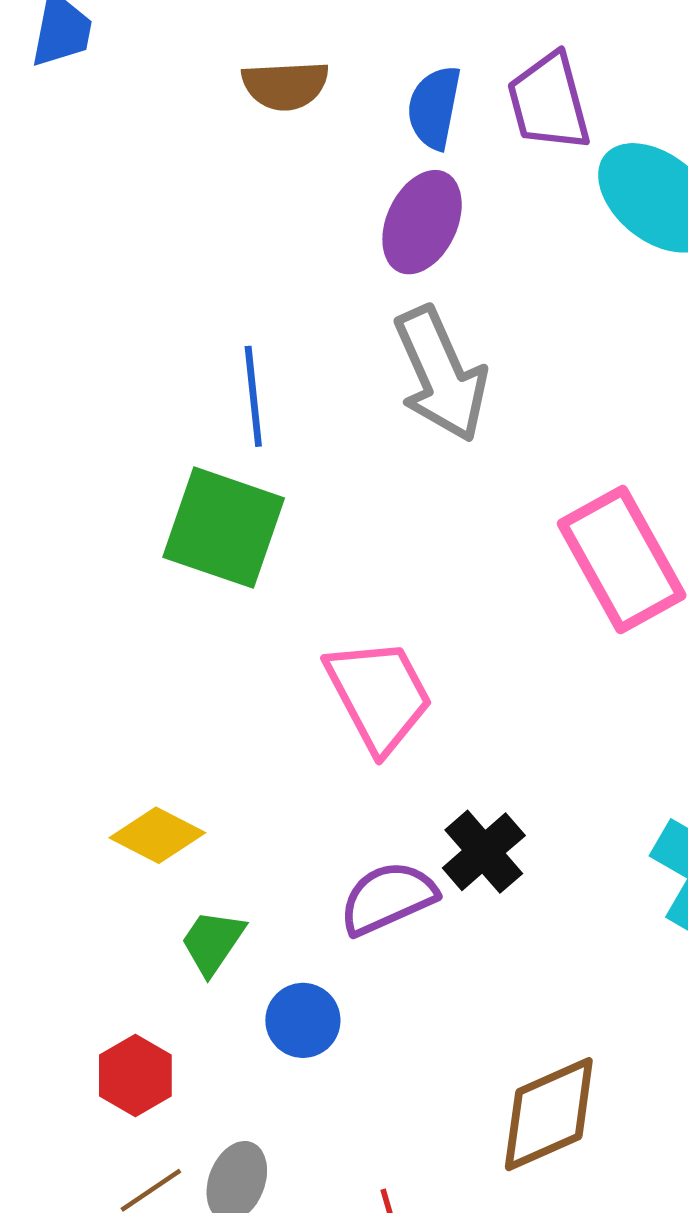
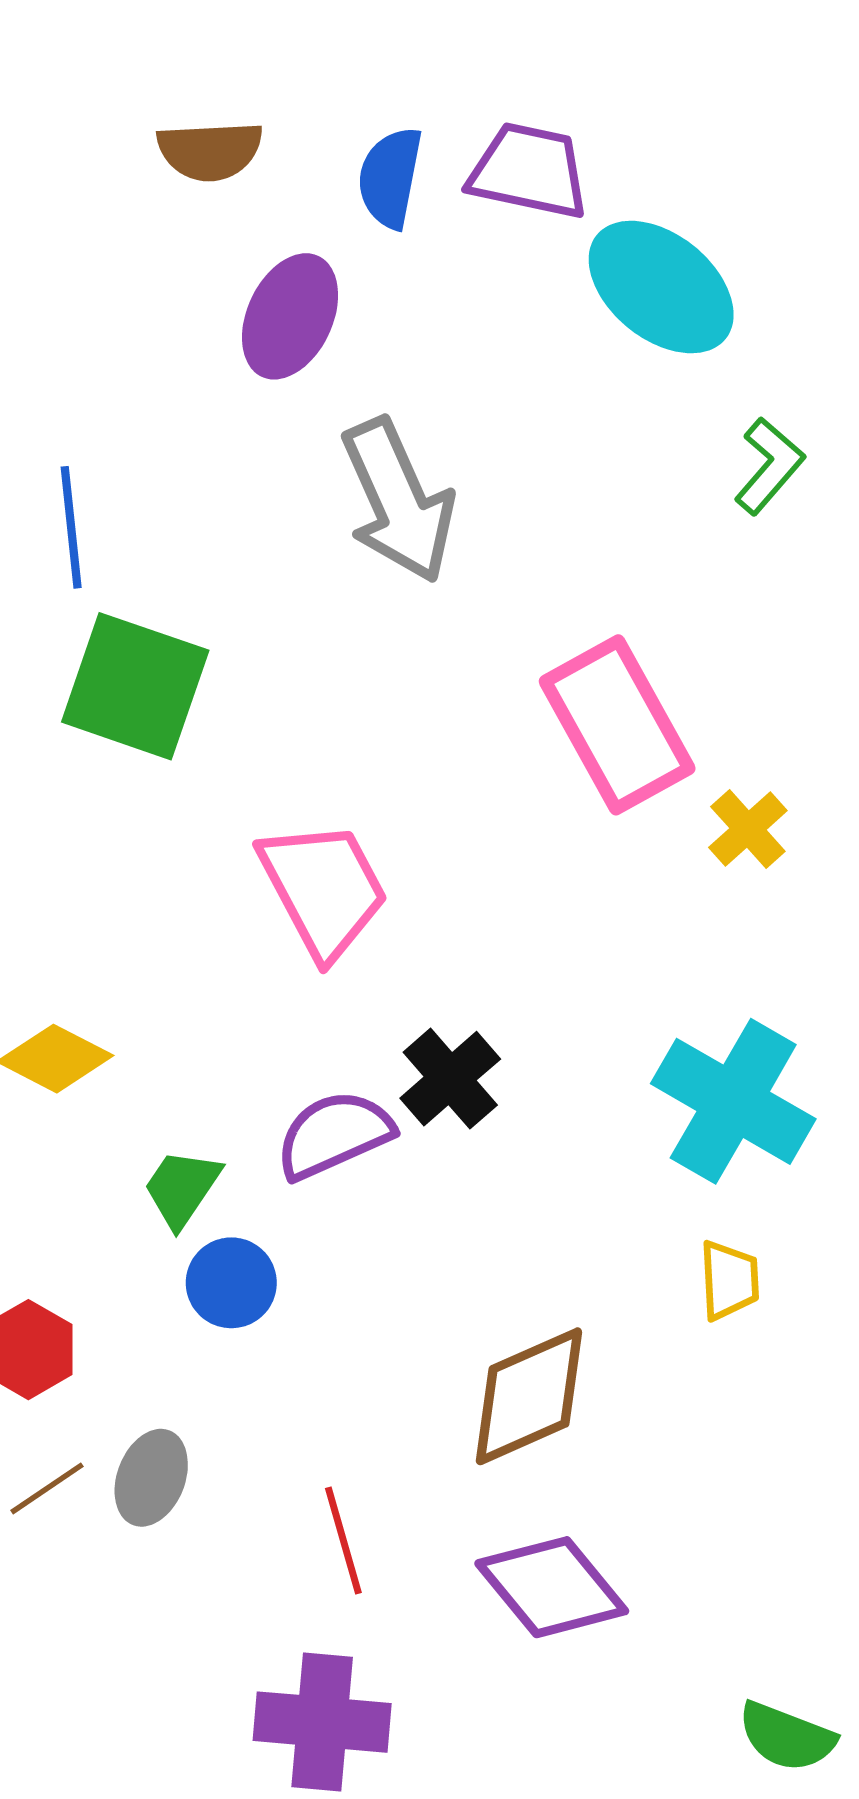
purple trapezoid: (549, 102) -> (529, 171), turned 117
purple ellipse: (422, 222) -> (290, 316), moved
blue line: (253, 396) -> (71, 527), moved
green trapezoid: (213, 942) -> (182, 1188), moved

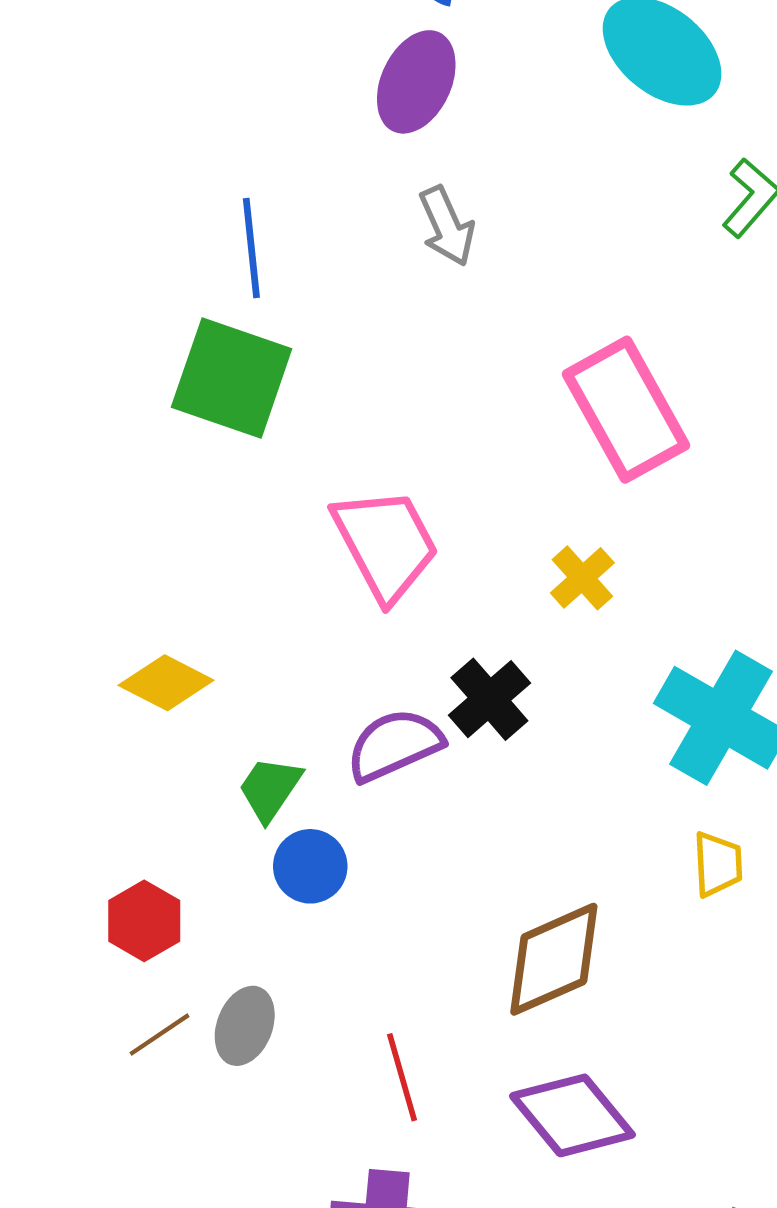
purple ellipse: (290, 316) -> (416, 82), moved
gray arrow: (398, 501) -> (447, 226), size x0.6
blue line: (71, 527) -> (251, 248), moved
yellow cross: (748, 829) -> (582, 578), moved

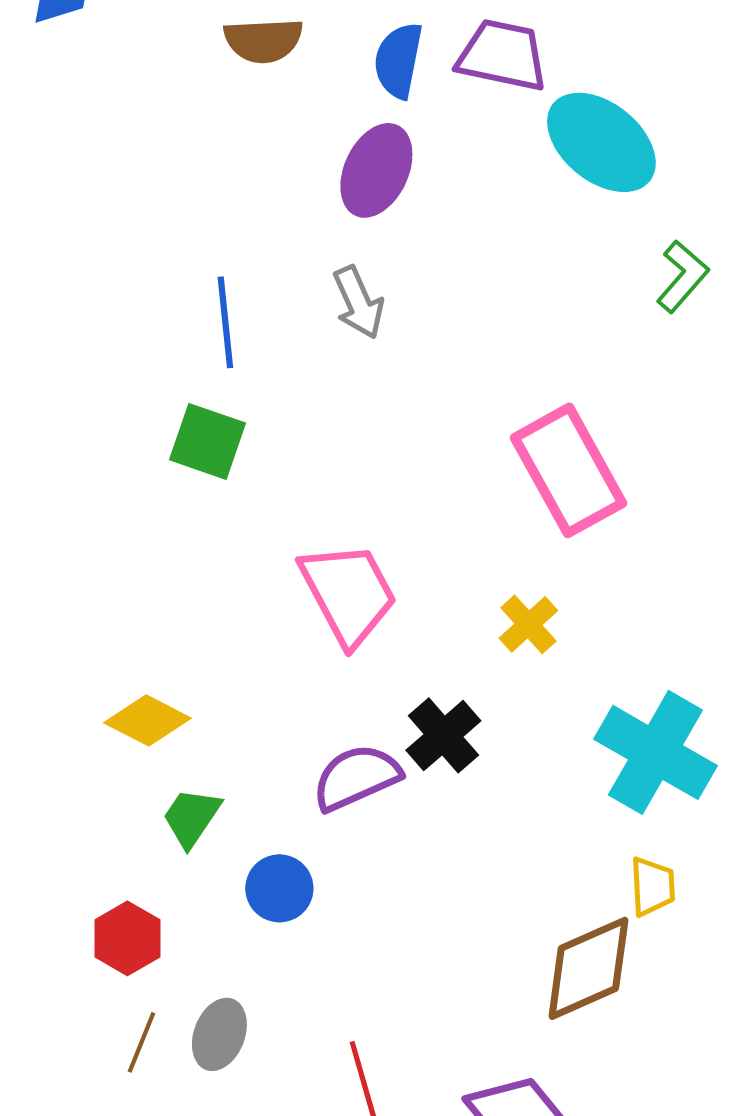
gray arrow: (447, 226) -> (358, 302), moved
green square: (232, 378) -> (207, 441), size x0.7
green trapezoid: (270, 789) -> (191, 817), moved
brown diamond: (554, 959) -> (588, 968), moved
brown line: (160, 1035) -> (141, 1042), turned -34

